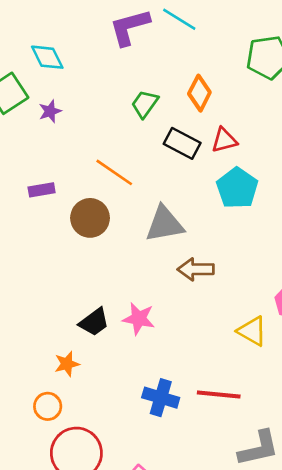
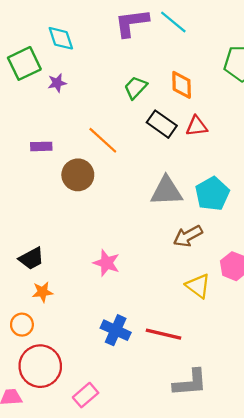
orange diamond: (199, 93) -> (182, 85), turned -36
cyan pentagon: (237, 188) -> (212, 194), moved
gray triangle: (165, 224) -> (167, 191), moved
brown arrow: (196, 269) -> (188, 236), moved, turned -36
black trapezoid: (94, 322) -> (31, 258), moved

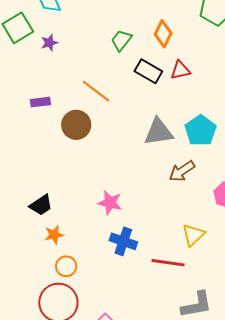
orange diamond: (182, 85) -> (163, 34), turned 32
yellow triangle: (198, 286) -> (193, 235), moved, turned 45
orange circle: (22, 325) -> (66, 266), moved
blue cross: (116, 330) -> (123, 241), moved

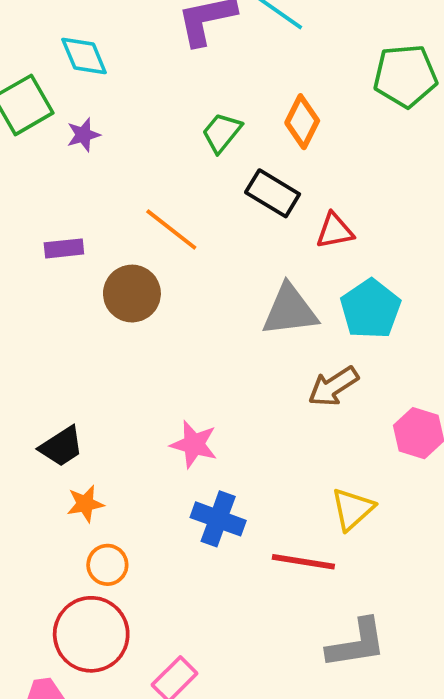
red triangle: (180, 70) -> (335, 231), moved

